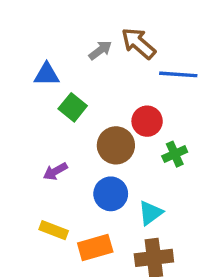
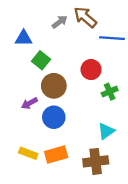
brown circle: (116, 145) -> (54, 86), moved
blue circle: (111, 194) -> (54, 117), moved
cyan triangle: (151, 213) -> (106, 131), moved
yellow rectangle: (54, 230) -> (28, 153), moved

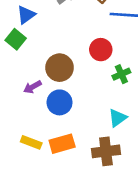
blue triangle: (24, 38) -> (26, 15), turned -36
green square: (41, 60) -> (16, 39), moved

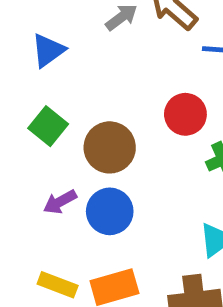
green square: (16, 39) -> (48, 126), moved
purple arrow: (32, 87) -> (60, 202), moved

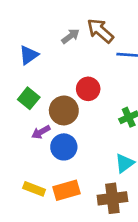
red circle: (185, 114) -> (88, 89), moved
purple arrow: (60, 202) -> (41, 132), moved

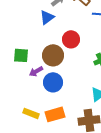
blue triangle: (29, 55) -> (47, 17), moved
green square: (29, 98) -> (21, 55), moved, turned -35

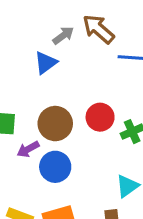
red circle: (71, 39) -> (100, 117), moved

